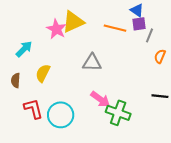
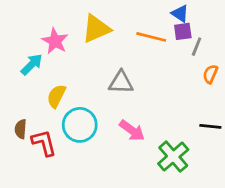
pink star: (56, 29) -> (55, 41), moved
brown semicircle: (16, 80) -> (21, 129), moved
green cross: (118, 113) -> (173, 157), moved, turned 30
cyan circle: (61, 115) -> (80, 125), moved

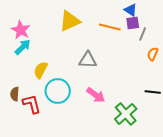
pink star: (55, 41) -> (21, 30), moved

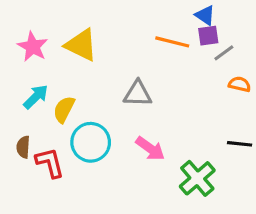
yellow triangle: (70, 21) -> (81, 45), moved, turned 50
gray line: (143, 34) -> (224, 53), turned 32
cyan arrow: (23, 47) -> (36, 97), moved
orange semicircle: (153, 54) -> (240, 84), turned 80

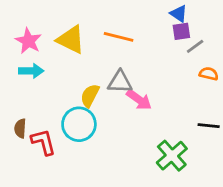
orange line: (172, 42) -> (119, 37), moved
cyan arrow: (36, 97) -> (31, 71), moved, turned 45
yellow semicircle: (64, 109) -> (90, 96), moved
pink arrow: (150, 149) -> (139, 100), moved

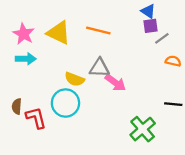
yellow semicircle: (90, 96) -> (75, 79), turned -96

